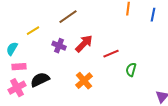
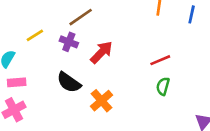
purple cross: (59, 46) -> (69, 42), moved
red line: (111, 54) -> (160, 60), moved
black semicircle: (40, 80) -> (69, 82), moved, turned -120

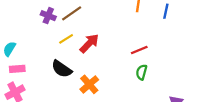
yellow line: (35, 35) -> (66, 39), moved
purple cross: (69, 42) -> (48, 16), moved

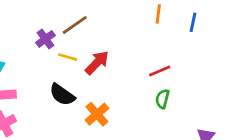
purple cross: (48, 16) -> (45, 39), moved, turned 32
yellow line: (66, 39) -> (68, 57), turned 48

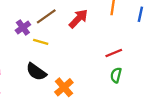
red arrow: (97, 63) -> (78, 19), moved

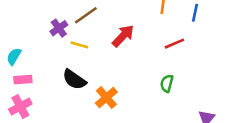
red arrow: (78, 19) -> (123, 36), moved
red line: (114, 53) -> (174, 44), moved

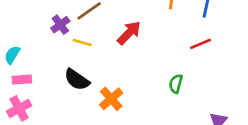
red line: (174, 44) -> (201, 44), moved

